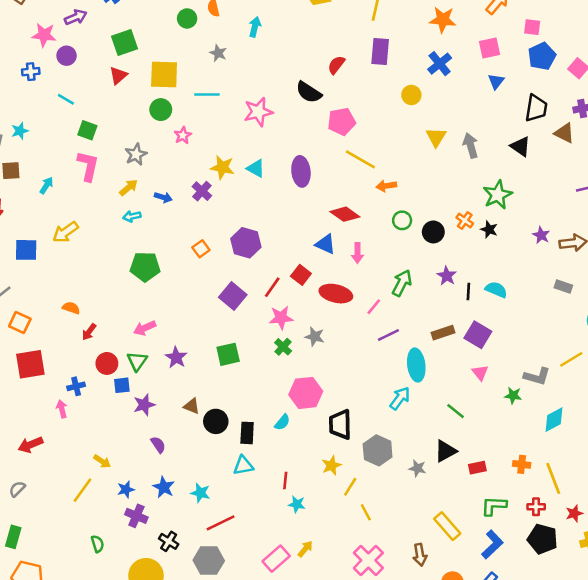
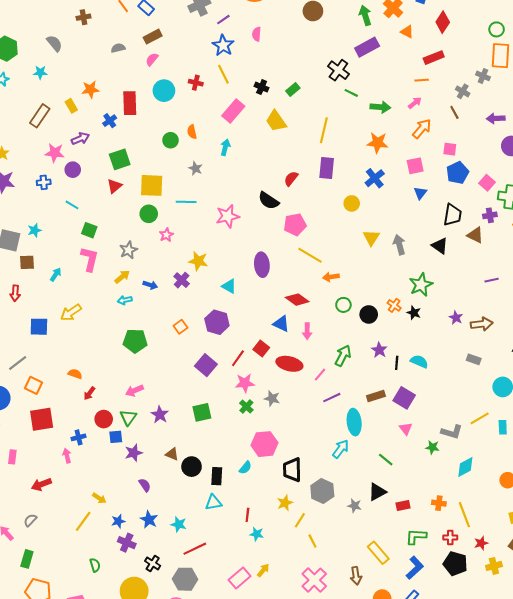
cyan triangle: (256, 168) -> (229, 286), moved

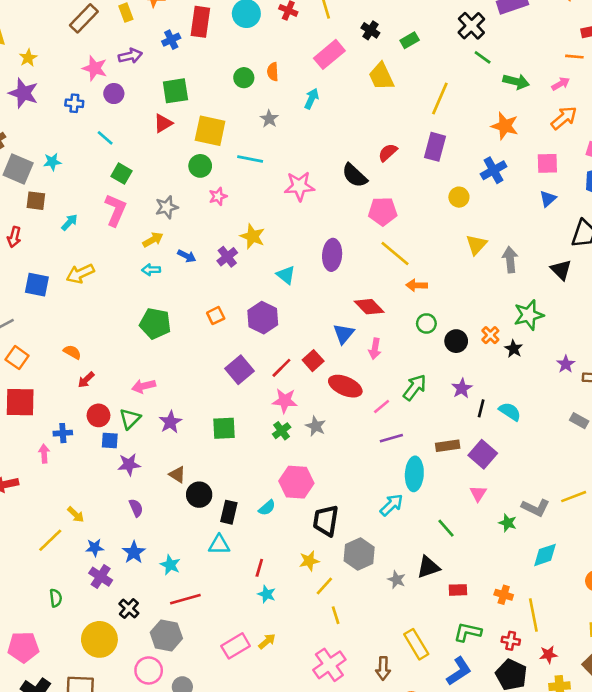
blue triangle: (281, 324) -> (344, 334), turned 36

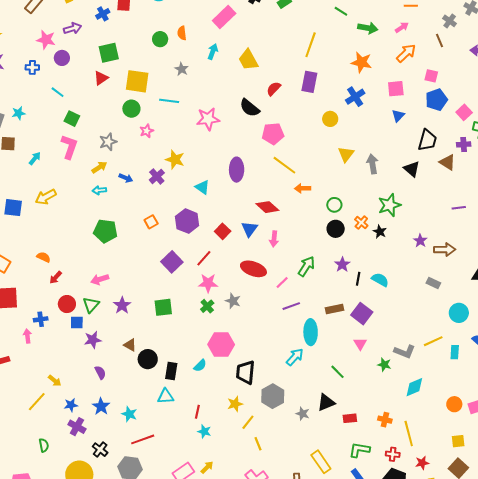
yellow trapezoid: (381, 76) -> (248, 60), moved
green circle: (426, 323) -> (334, 205), moved
red square: (313, 361) -> (223, 231), moved

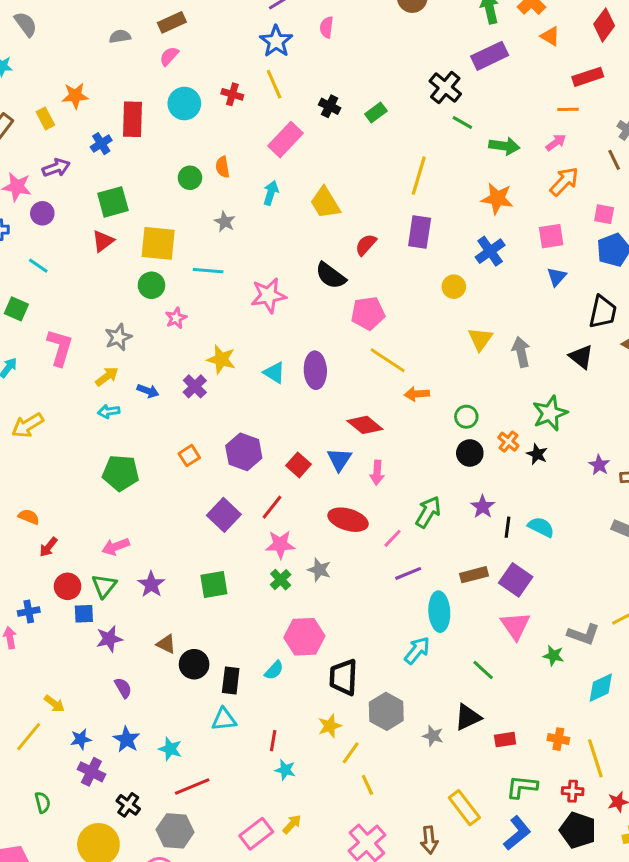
green square: (72, 119) -> (16, 309), moved
cyan triangle: (202, 187) -> (274, 373), moved
pink triangle: (360, 344) -> (515, 626), size x1.5

